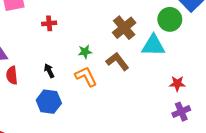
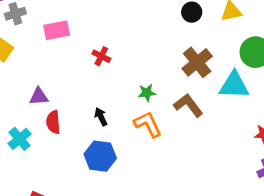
red cross: (49, 23) -> (101, 56), turned 32

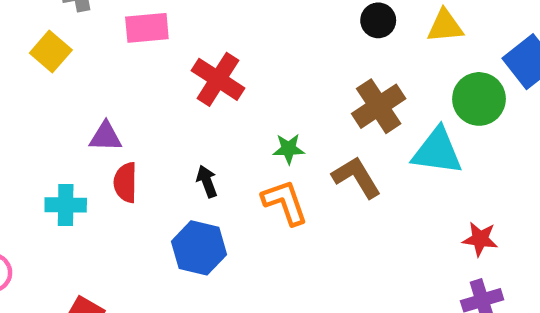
red cross: (101, 56) -> (218, 79), size x1.6
cyan cross: (20, 139) -> (66, 205), turned 35

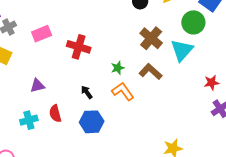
cyan triangle: (437, 151) -> (182, 50), turned -40
red semicircle: (125, 183) -> (55, 114), moved

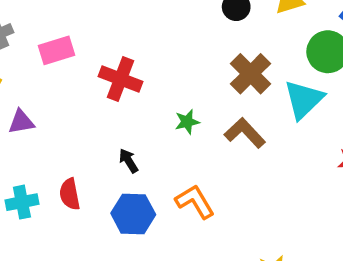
purple triangle: (37, 86) -> (21, 122), moved
orange L-shape: (123, 91) -> (195, 202), moved

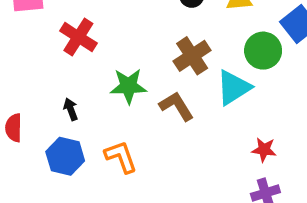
green star: (187, 122) -> (128, 86), size x1.6

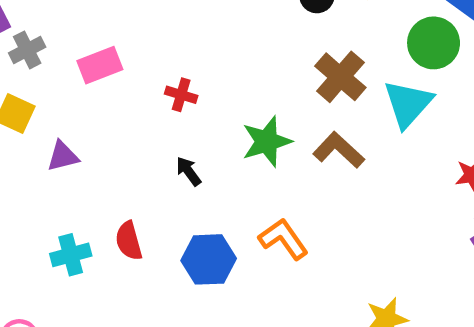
red cross: (78, 37) -> (181, 95), size x0.6
black arrow: (71, 109) -> (189, 171), moved

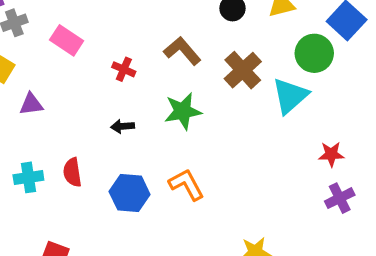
pink rectangle: (100, 65) -> (67, 40), turned 48
brown L-shape: (339, 150) -> (182, 51), moved
black arrow: (189, 171) -> (123, 126), turned -65

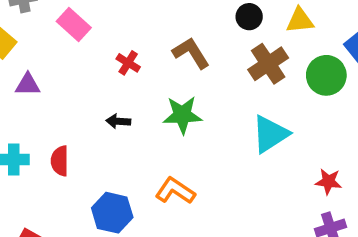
brown cross: (243, 70) -> (268, 64), moved
cyan triangle: (290, 96) -> (270, 134), moved
orange L-shape: (186, 185) -> (175, 191), turned -36
blue hexagon: (130, 193) -> (112, 213), moved

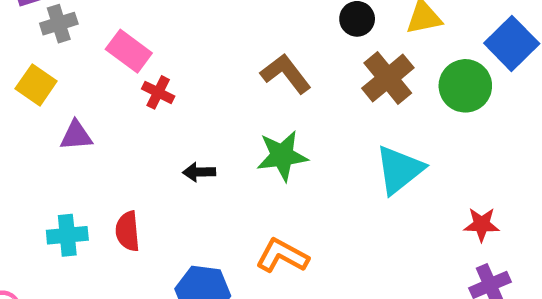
red cross: (128, 63) -> (158, 92), moved

